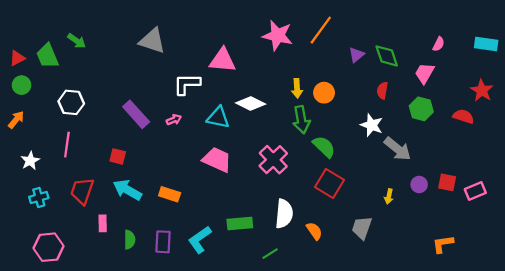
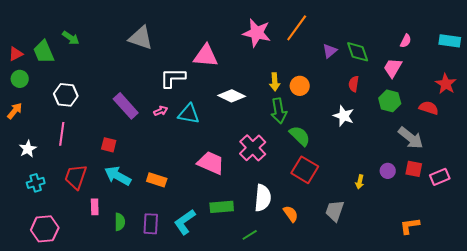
cyan triangle: (218, 118) -> (189, 114), moved
gray arrow: (398, 149) -> (411, 138), moved
pink trapezoid: (217, 160) -> (211, 163), moved

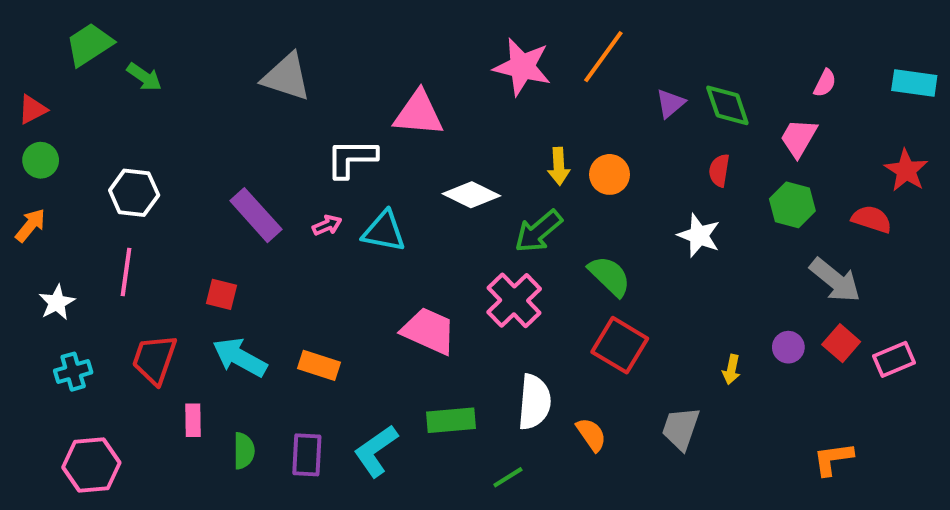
green trapezoid: (44, 52) -> (89, 44), moved, turned 80
green arrow: (279, 111) -> (538, 231), moved, turned 60
red square: (414, 169) -> (841, 343), turned 30

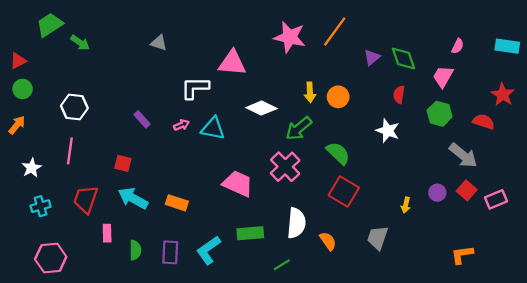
gray triangle: (286, 77) -> (159, 43), size x0.6
purple rectangle: (256, 215) -> (142, 119), size x0.6

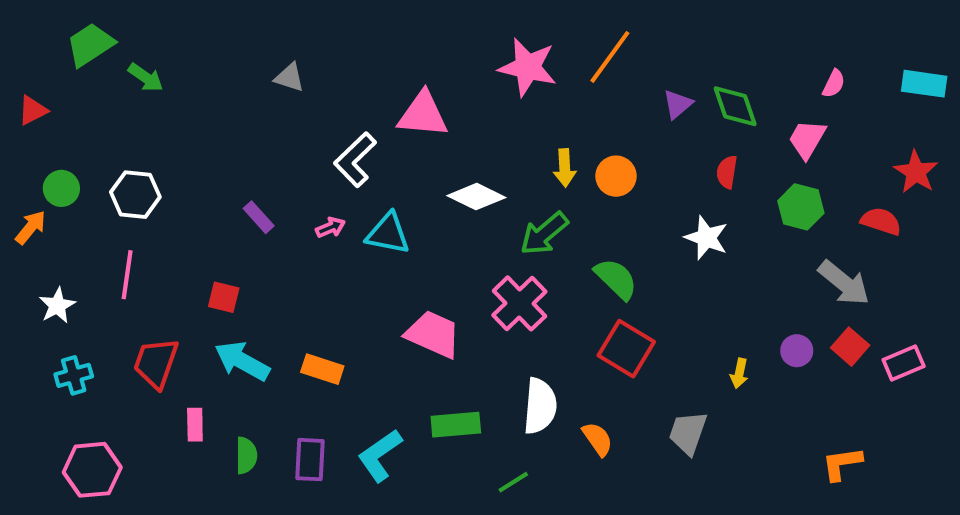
white L-shape: (195, 88) -> (355, 160), turned -44
green circle: (23, 89) -> (61, 188), moved

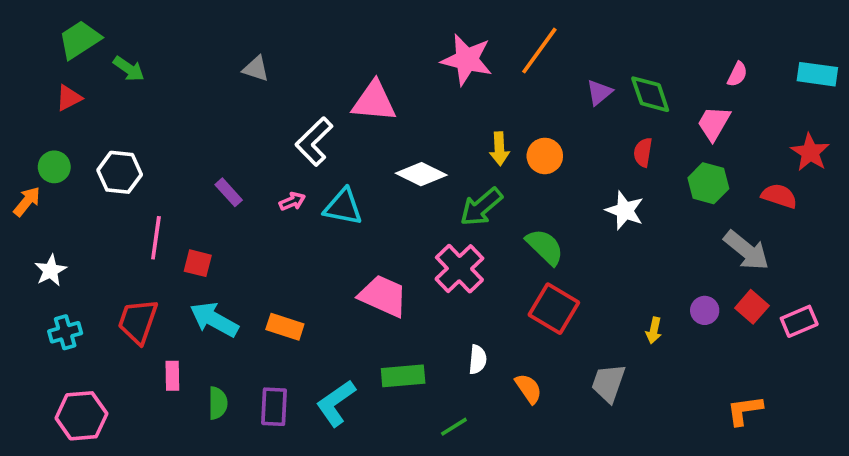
red triangle: (33, 110) -> (69, 98), moved
pink line: (127, 275) -> (156, 238), moved
white semicircle: (540, 406) -> (478, 359), size x0.6

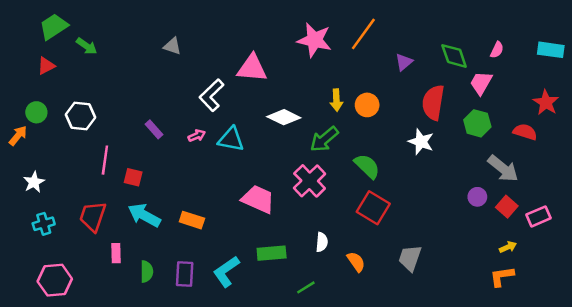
green diamond: (650, 94) -> (454, 56), moved
red semicircle: (643, 152) -> (433, 102), size x1.8
purple circle: (705, 310) -> (477, 197), moved
yellow arrow: (654, 330) -> (508, 247), moved, turned -126

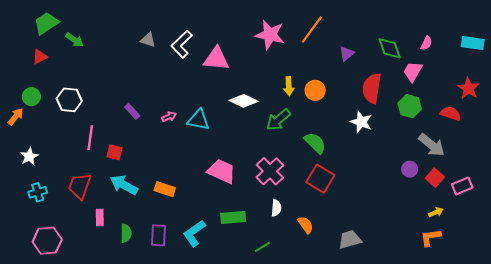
white L-shape: (212, 95) -> (182, 44), moved
pink cross: (310, 181) -> (270, 171), moved
gray trapezoid: (410, 258) -> (350, 240), moved, turned 55

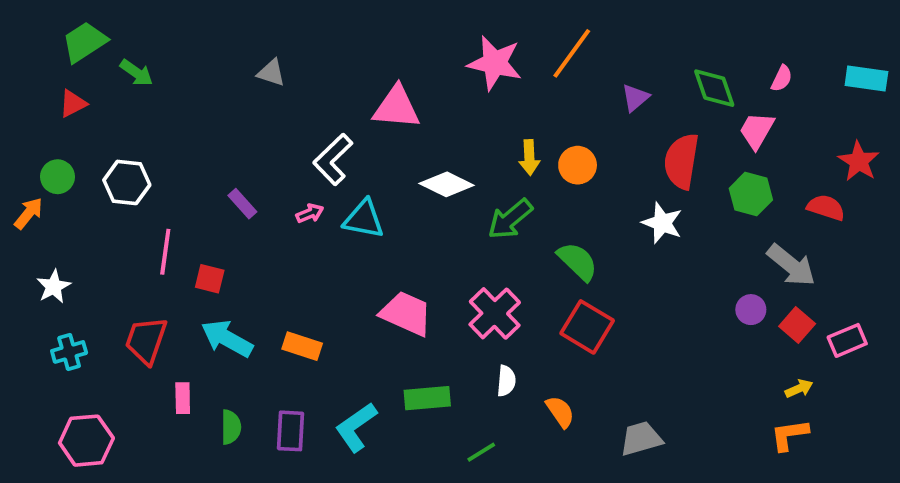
white L-shape: (182, 44) -> (333, 159), moved

